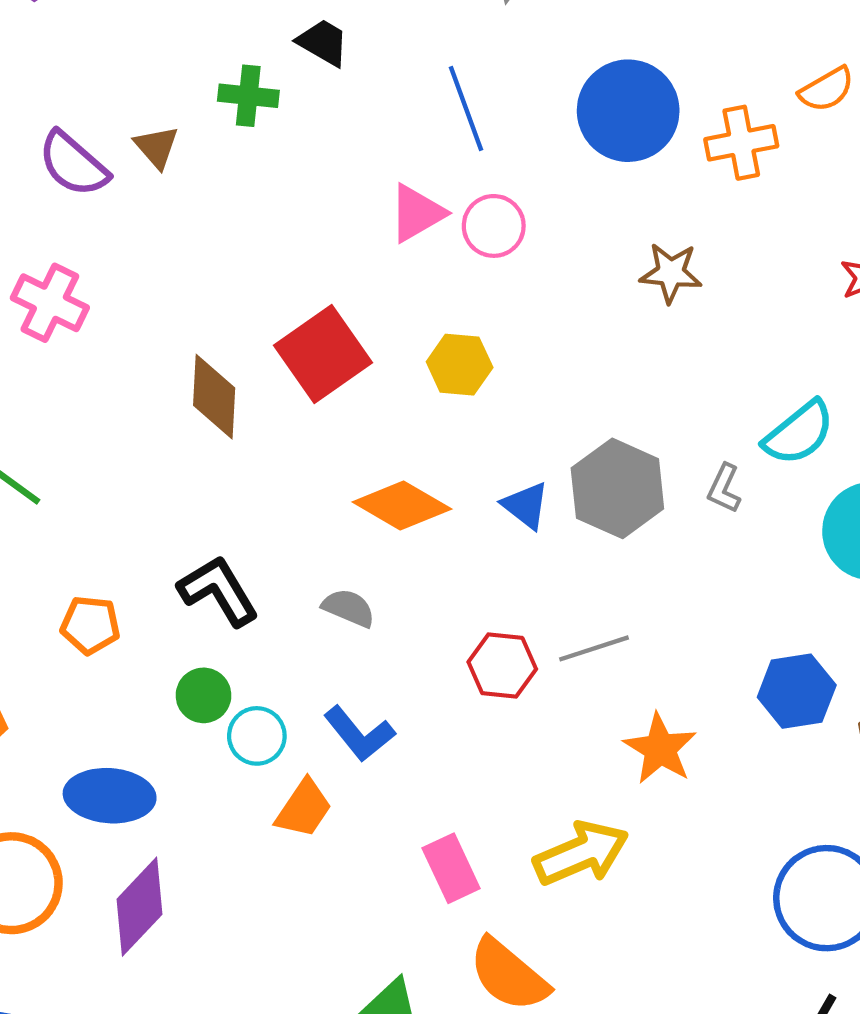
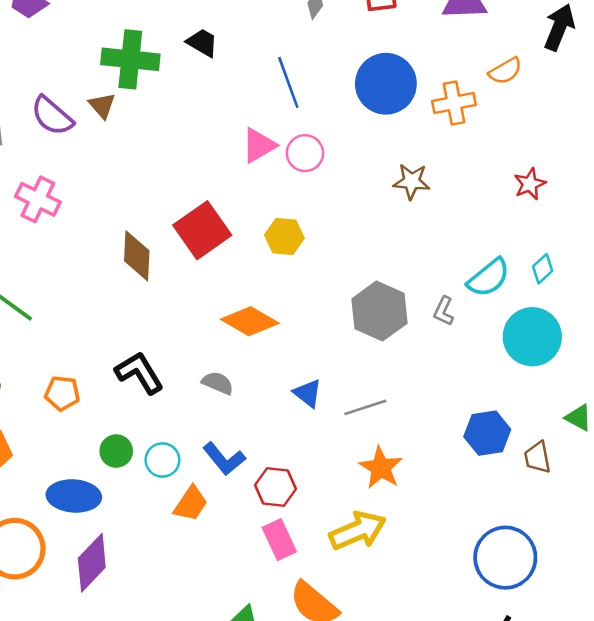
green cross: (248, 96) -> (130, 59), moved, size x1.6
blue triangle: (526, 505) -> (308, 393), moved
red hexagon: (502, 666) -> (275, 487), moved
green circle: (203, 695) -> (116, 451), moved
orange star: (660, 749) -> (381, 468), moved

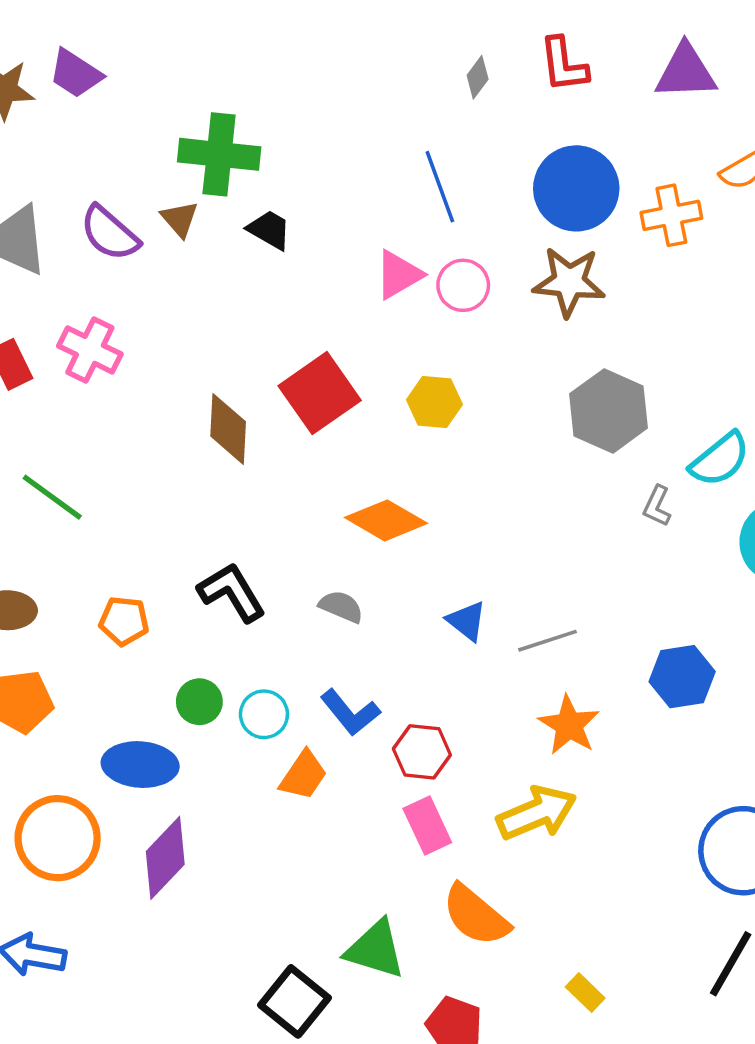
black trapezoid: (202, 43) -> (269, 230), moved
brown star: (412, 181) -> (569, 282), moved, size x1.4
gray hexagon: (379, 311) -> (609, 411), moved
blue hexagon: (487, 433) -> (682, 677), moved

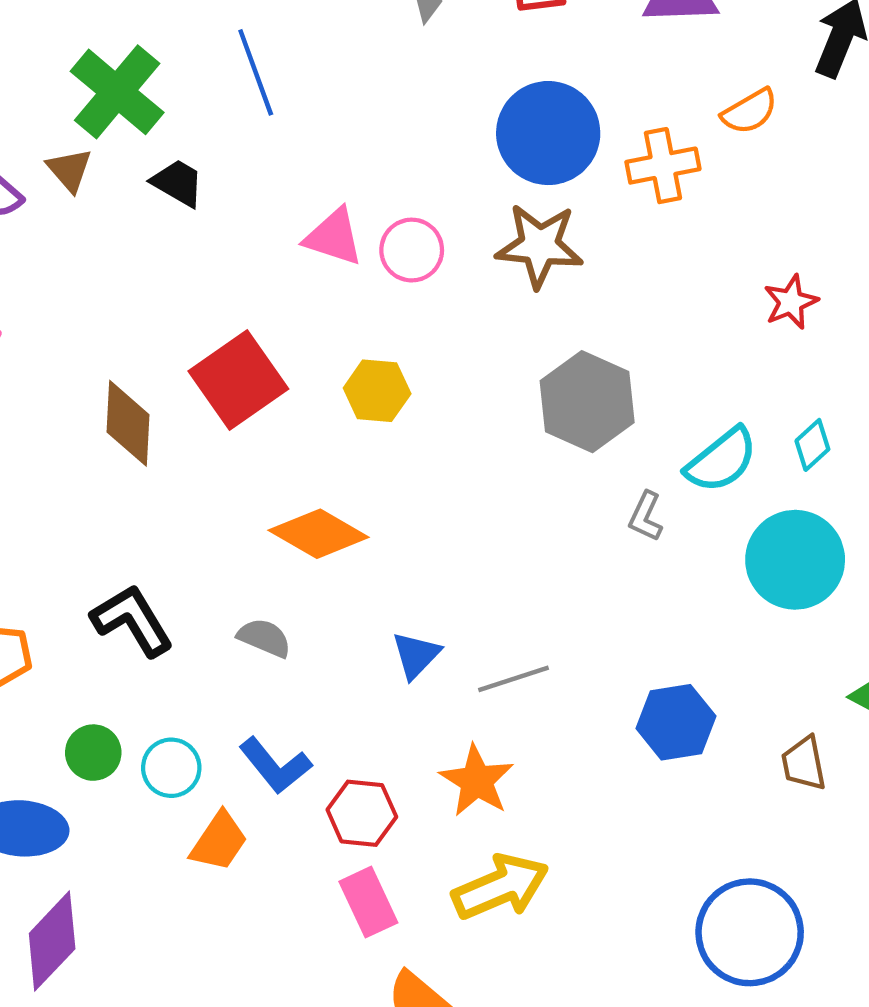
green cross: (219, 154) -> (117, 92), turned 34
blue line: (440, 187) -> (256, 72), moved
pink triangle: (399, 275) -> (334, 237), turned 48
blue triangle: (467, 621) -> (416, 655), turned 36
orange star: (569, 725) -> (477, 781), moved

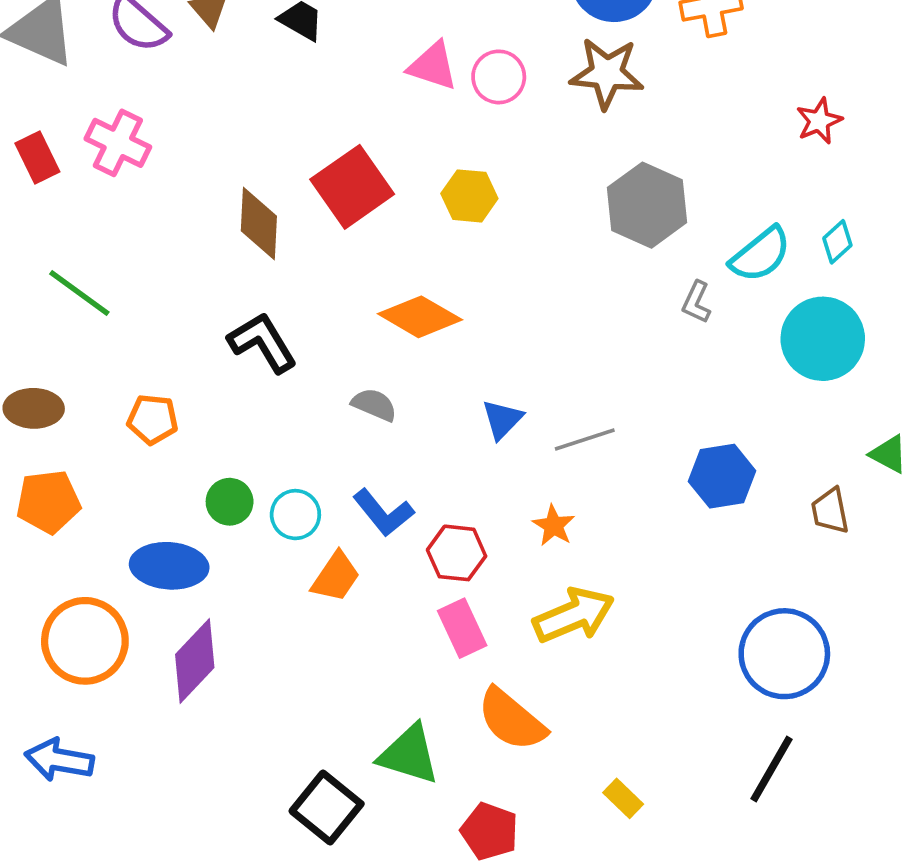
black L-shape: (132, 620) -> (262, 342), moved
orange star: (477, 781) -> (554, 526), size x0.7

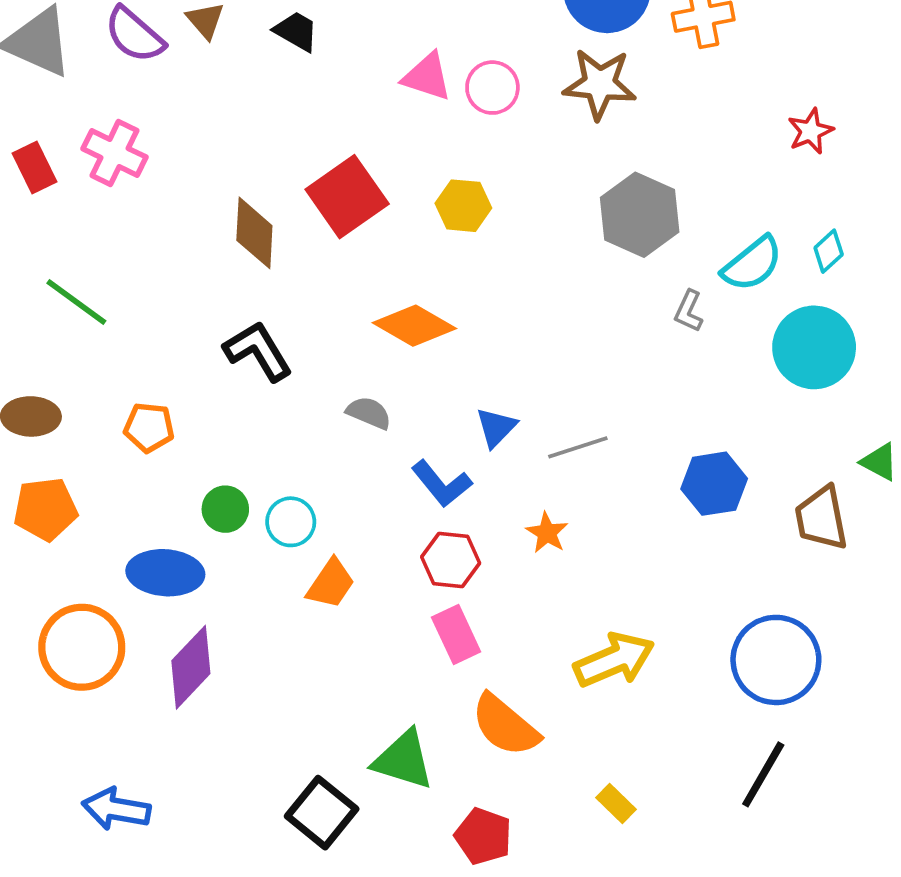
brown trapezoid: (830, 511) -> (821, 518), size x1.4
blue L-shape: (383, 513) -> (442, 484), moved
yellow arrow: (574, 615) -> (614, 660), moved
blue arrow: (59, 760) -> (116, 809), moved

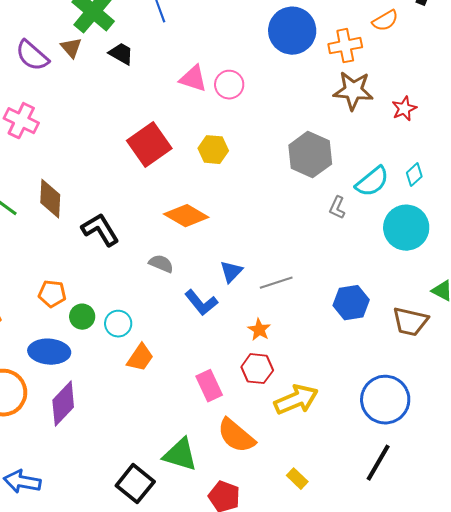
brown star: (600, 84) -> (353, 91), moved
brown diamond: (254, 233) -> (50, 199), moved
orange pentagon: (149, 427) -> (52, 294), moved
brown trapezoid: (821, 518) -> (410, 322), turned -66
red hexagon: (451, 560) -> (257, 369), moved

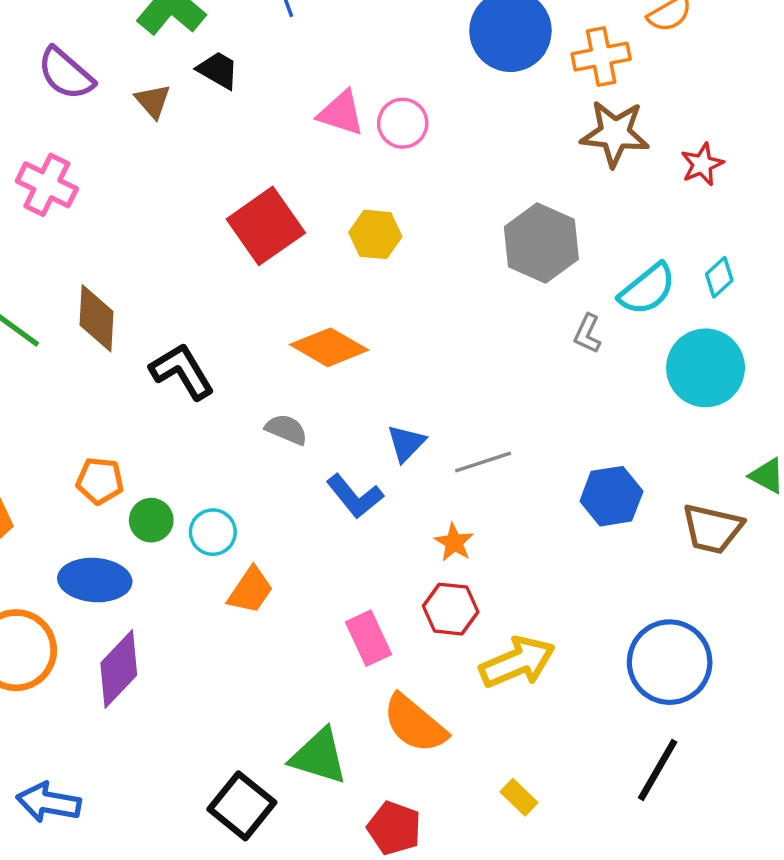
brown triangle: (71, 48) -> (153, 101), moved

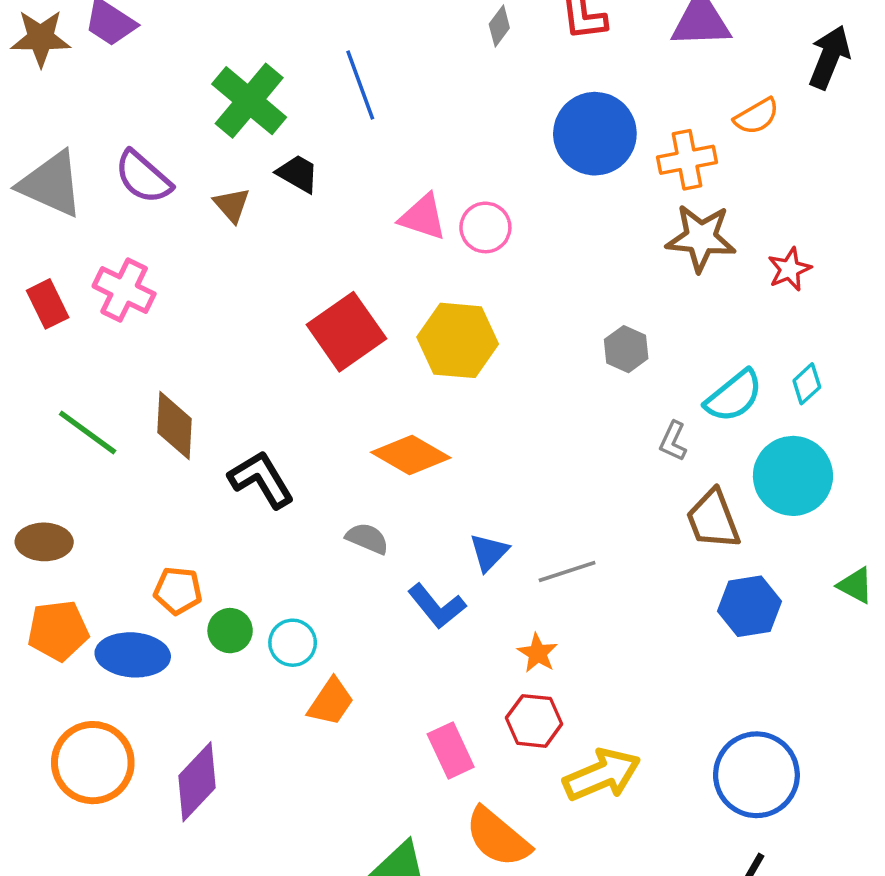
yellow hexagon: (375, 234) -> (458, 340), size x1.5
gray hexagon: (541, 243) -> (626, 349), size x0.6
blue hexagon: (611, 496) -> (750, 606), moved
brown trapezoid: (712, 529) -> (713, 519), moved, turned 56
blue ellipse: (95, 580) -> (133, 655), moved

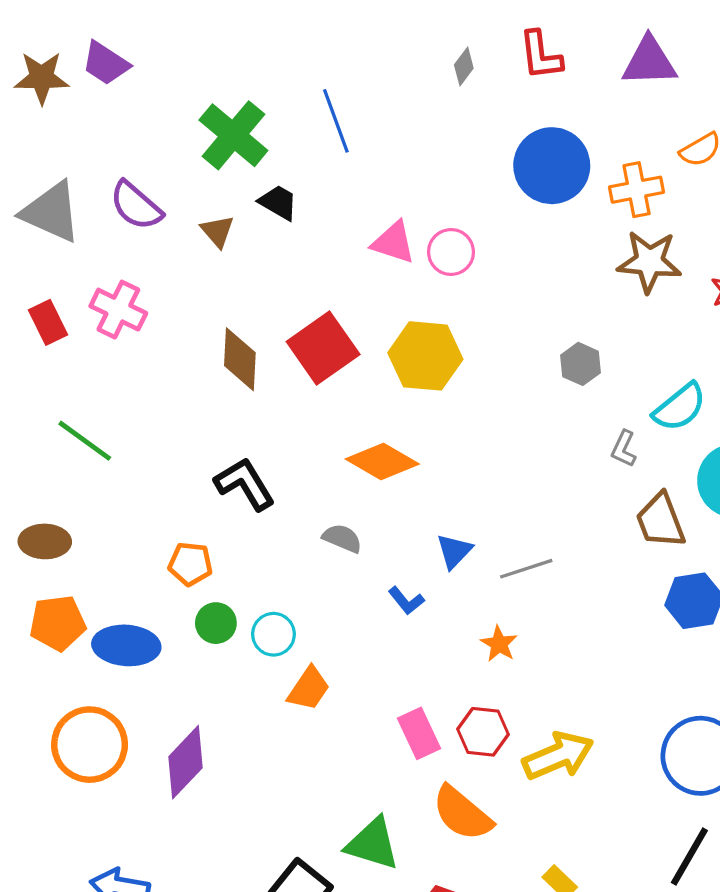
brown diamond: (174, 426) -> (240, 359), moved
orange pentagon: (178, 591) -> (190, 564), moved
blue L-shape: (437, 606) -> (406, 601), size x0.7
red hexagon: (534, 721) -> (483, 732), moved

